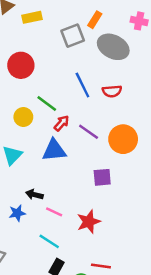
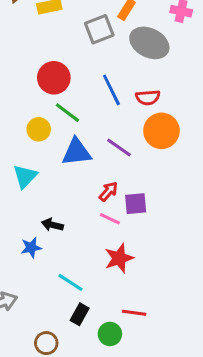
red circle: (21, 65) -> (54, 78), moved
red arrow: (62, 123) -> (108, 191), moved
orange circle: (123, 139) -> (161, 131), moved
blue triangle: (54, 150) -> (77, 152), moved
pink line: (54, 212) -> (110, 219), moved

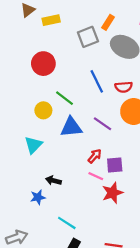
red circle: (54, 78) -> (43, 64), moved
red star: (119, 258) -> (112, 193), moved

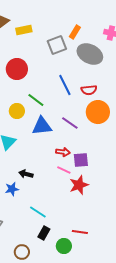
red arrow: (95, 156) -> (63, 152), turned 56

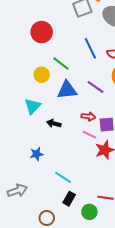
black arrow: (26, 174) -> (54, 123), moved

